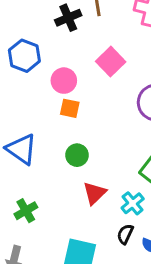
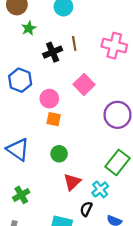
black semicircle: (125, 234) -> (86, 209), moved

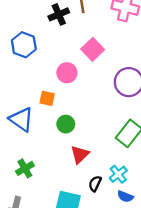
pink circle: (49, 99) -> (67, 73), moved
orange square: (54, 119) -> (47, 98), moved
cyan cross: (100, 189) -> (118, 174), moved

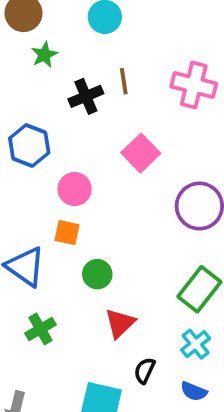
pink circle: (67, 73) -> (75, 189), moved
green cross: (25, 168) -> (41, 329), moved
cyan cross: (118, 174) -> (196, 344), moved

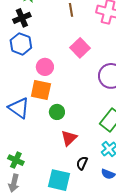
black cross: (86, 96) -> (22, 18), moved
orange square: (67, 233) -> (41, 90), size x1.5
green cross: (41, 329) -> (16, 160), moved, turned -35

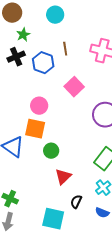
blue hexagon: (21, 44) -> (43, 63), moved

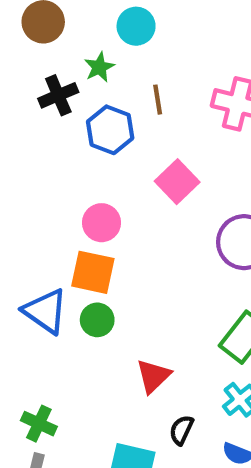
green star: (23, 35) -> (99, 67), moved
black cross: (16, 57) -> (58, 95), moved
green circle: (51, 151) -> (97, 320), moved

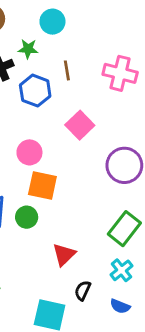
green star: (99, 67) -> (28, 49), turned 30
orange square: (93, 272) -> (42, 185), moved

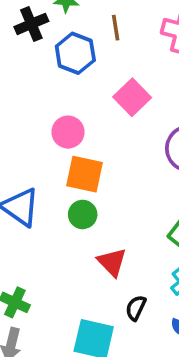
green circle: (27, 217) -> (83, 214), moved
red triangle: (64, 254) -> (112, 262), turned -30

